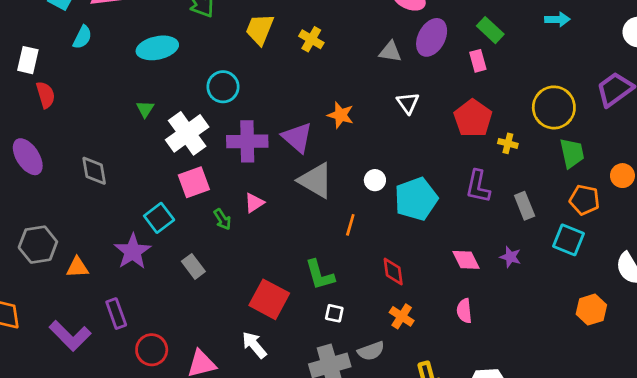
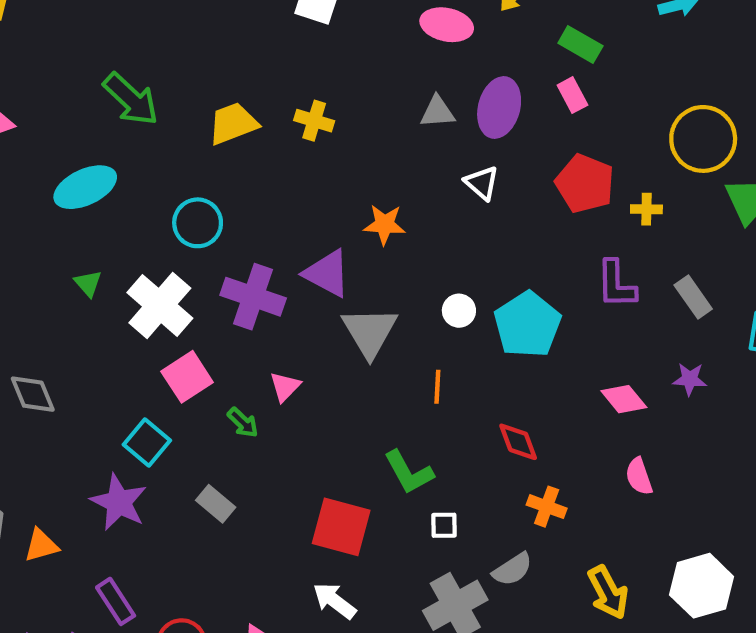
yellow trapezoid: (260, 29) -> (233, 123), turned 60
purple ellipse: (432, 37) -> (499, 108), moved
purple cross: (247, 141) -> (253, 297), turned 33
gray triangle: (316, 180) -> (370, 332), turned 42

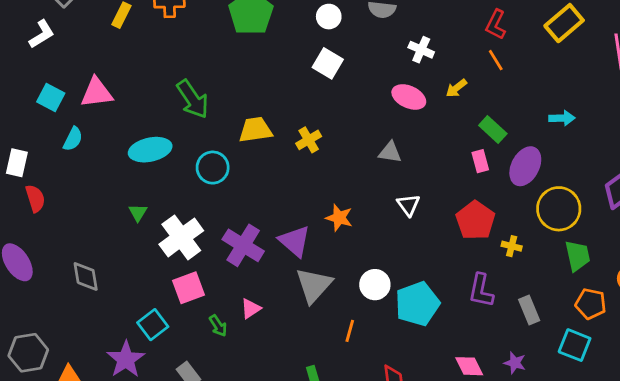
purple ellipse: (499, 108) -> (525, 166), moved
yellow cross: (314, 121) -> (309, 140), turned 30
cyan circle: (198, 223) -> (213, 168), moved
white circle: (459, 311) -> (375, 285), size x1.4

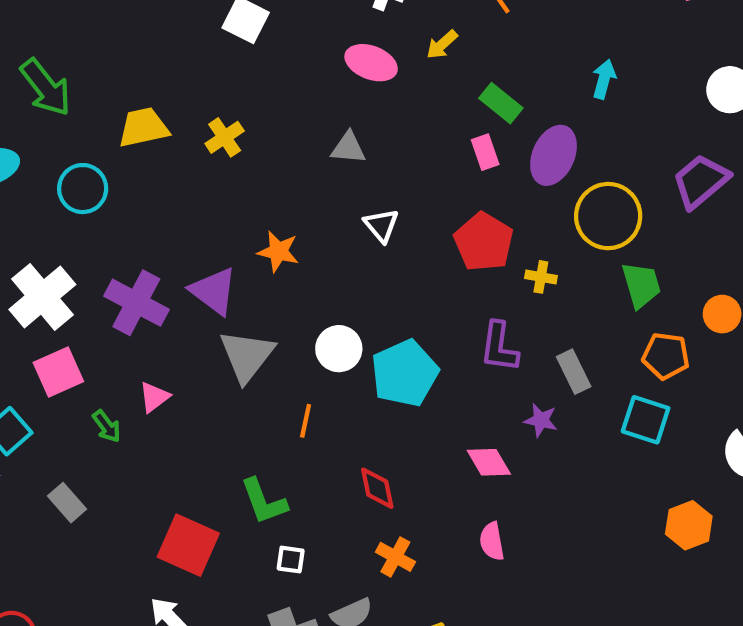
cyan arrow: (562, 118) -> (604, 79), turned -70
purple star: (515, 363) -> (541, 420), moved

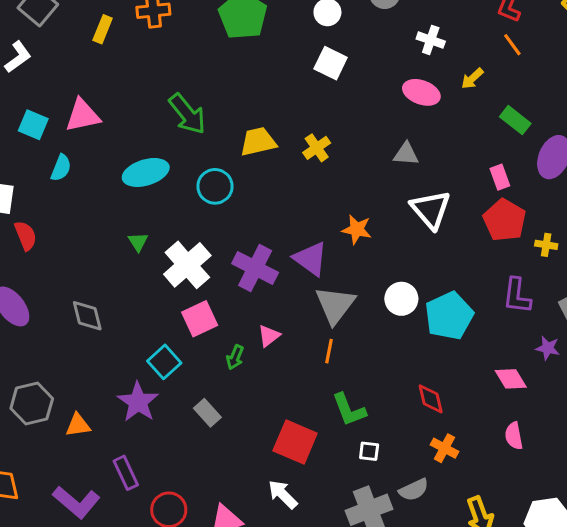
pink rectangle: (485, 152) -> (500, 177), moved
white triangle: (381, 225) -> (431, 209), size x1.6
orange line: (306, 421) -> (329, 351), moved
green arrow: (107, 426) -> (235, 357), turned 60

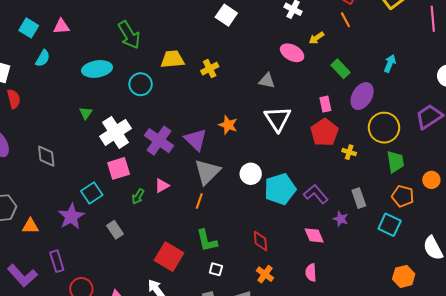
pink ellipse: (421, 92) -> (292, 53), moved
pink triangle: (83, 115) -> (61, 26), size x0.7
purple L-shape: (517, 296) -> (316, 194), moved, turned 125

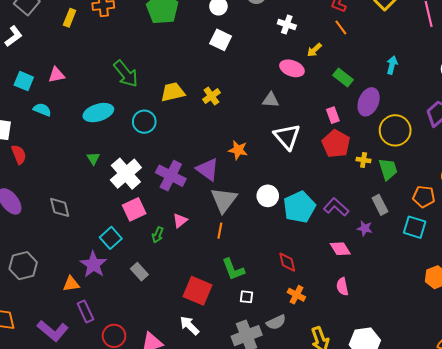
cyan semicircle: (43, 58) -> (42, 110), turned -90
green trapezoid: (395, 162) -> (388, 169), moved
orange triangle: (30, 226) -> (71, 284), moved

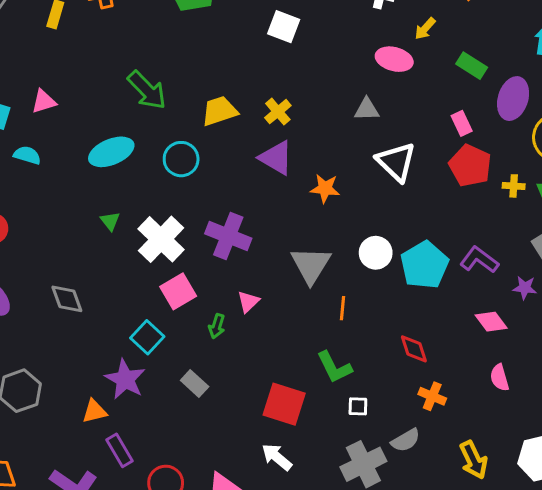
purple triangle: (208, 169) -> (276, 158), moved
orange line: (220, 231) -> (343, 308), moved

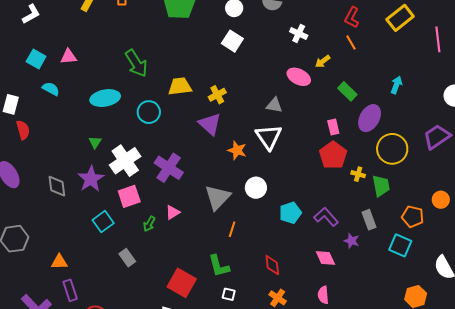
white triangle: (396, 162) -> (269, 137), moved
white circle: (376, 253) -> (256, 188), moved
cyan pentagon: (424, 265) -> (290, 213), size x0.7
purple star: (125, 379) -> (91, 179), moved

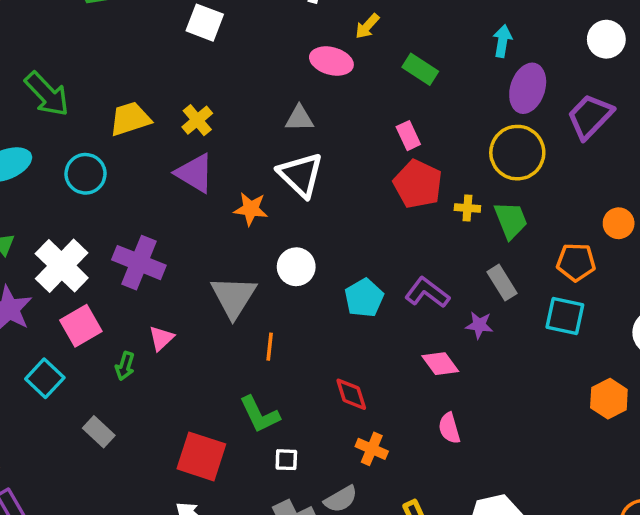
purple ellipse: (370, 118) -> (528, 88), moved

